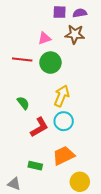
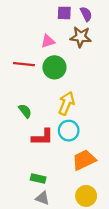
purple semicircle: (80, 13) -> (86, 14), turned 72
red L-shape: (39, 127) -> (42, 137), turned 30
orange trapezoid: (64, 156) -> (84, 160), moved
gray triangle: (14, 184) -> (42, 198), moved

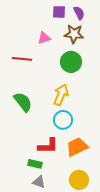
green circle: (54, 67) -> (71, 62), moved
green semicircle: (25, 111) -> (23, 102), size x1.5
red L-shape: (42, 137) -> (48, 146), moved

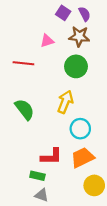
purple square: (59, 12) -> (63, 13), turned 32
cyan circle: (63, 120) -> (80, 129), moved
yellow circle: (79, 180) -> (94, 185), moved

